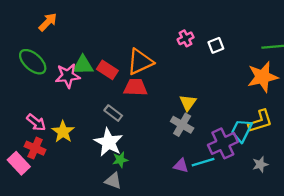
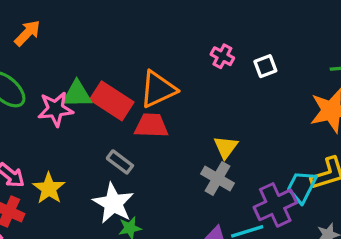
pink cross: (186, 38) -> (222, 56), turned -35
red rectangle: (107, 70) -> (112, 101), size x1.4

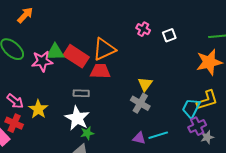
gray rectangle: (120, 162) -> (81, 93), turned -35
purple cross: (275, 205) -> (197, 126), moved, size x0.7

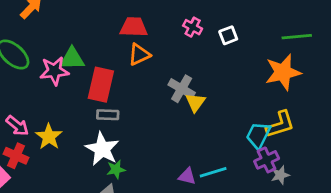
orange triangle: (104, 49) -> (139, 54), size x0.7
red rectangle: (76, 56) -> (101, 85), moved, turned 70
red trapezoid: (100, 71) -> (134, 27), moved
gray cross: (140, 103) -> (182, 89), moved

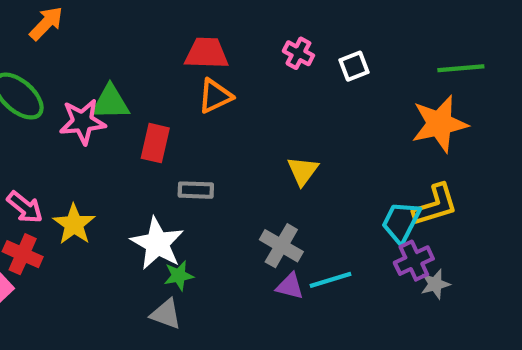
red rectangle: (101, 85) -> (155, 143), size x0.7
gray cross: (182, 89) -> (281, 246), moved
gray rectangle: (108, 115) -> (196, 190), moved

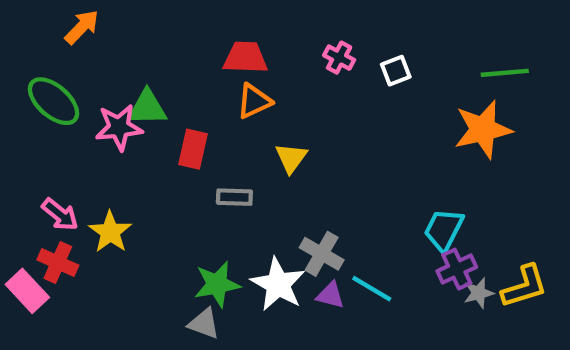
yellow triangle: (303, 171) -> (291, 158), moved
yellow L-shape: (435, 205) -> (524, 286), moved
white star: (157, 244) -> (278, 284), moved
green star: (179, 276) -> (217, 284), size x1.5
cyan line: (330, 280) -> (372, 289), turned 48

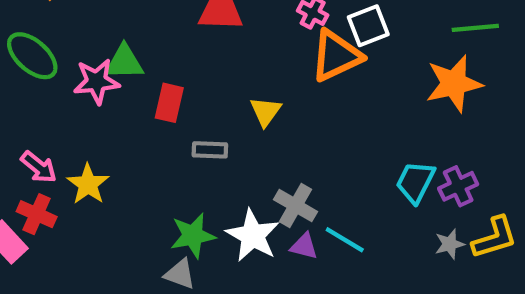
white square: (396, 71) -> (368, 26), size x1.4
orange triangle: (254, 101) -> (336, 56), moved, size x1.5
purple cross: (457, 269) -> (458, 186), moved

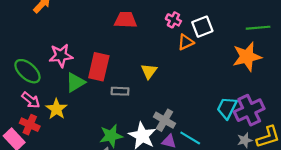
green ellipse: (32, 56) -> (27, 71), moved
orange triangle: (336, 56) -> (186, 42), size x0.6
green triangle: (124, 62) -> (75, 82), moved, turned -30
red rectangle: (169, 103) -> (99, 67), size x1.4
purple cross: (458, 186) -> (249, 110), size x1.5

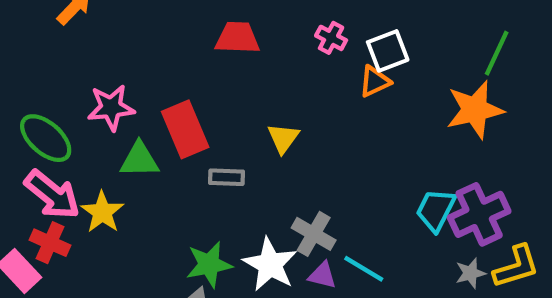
green line: (258, 28) -> (497, 53), turned -60
orange triangle: (186, 42) -> (375, 81), moved
red rectangle: (99, 67) -> (185, 129), turned -36
green triangle: (75, 82) -> (139, 160), turned 30
pink arrow: (31, 100) -> (52, 195), size x1.5

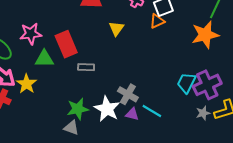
yellow triangle: (283, 138) -> (116, 28), moved

